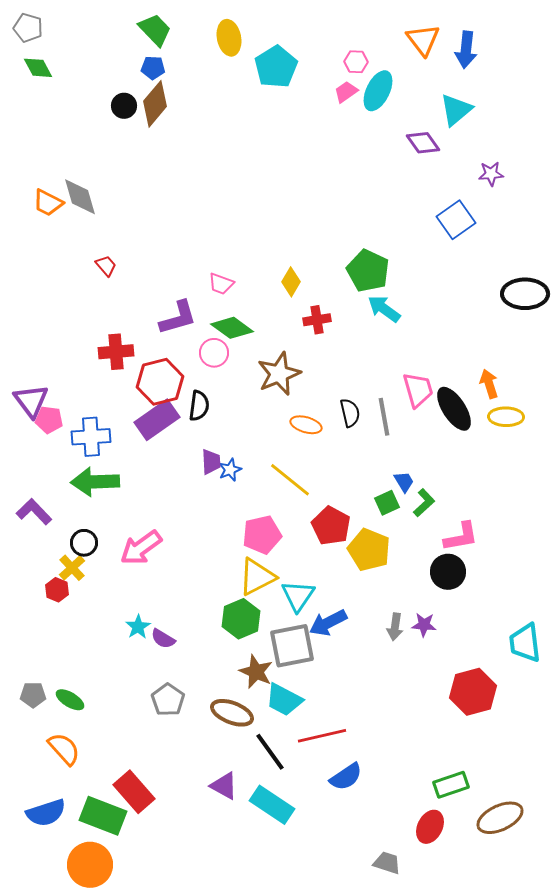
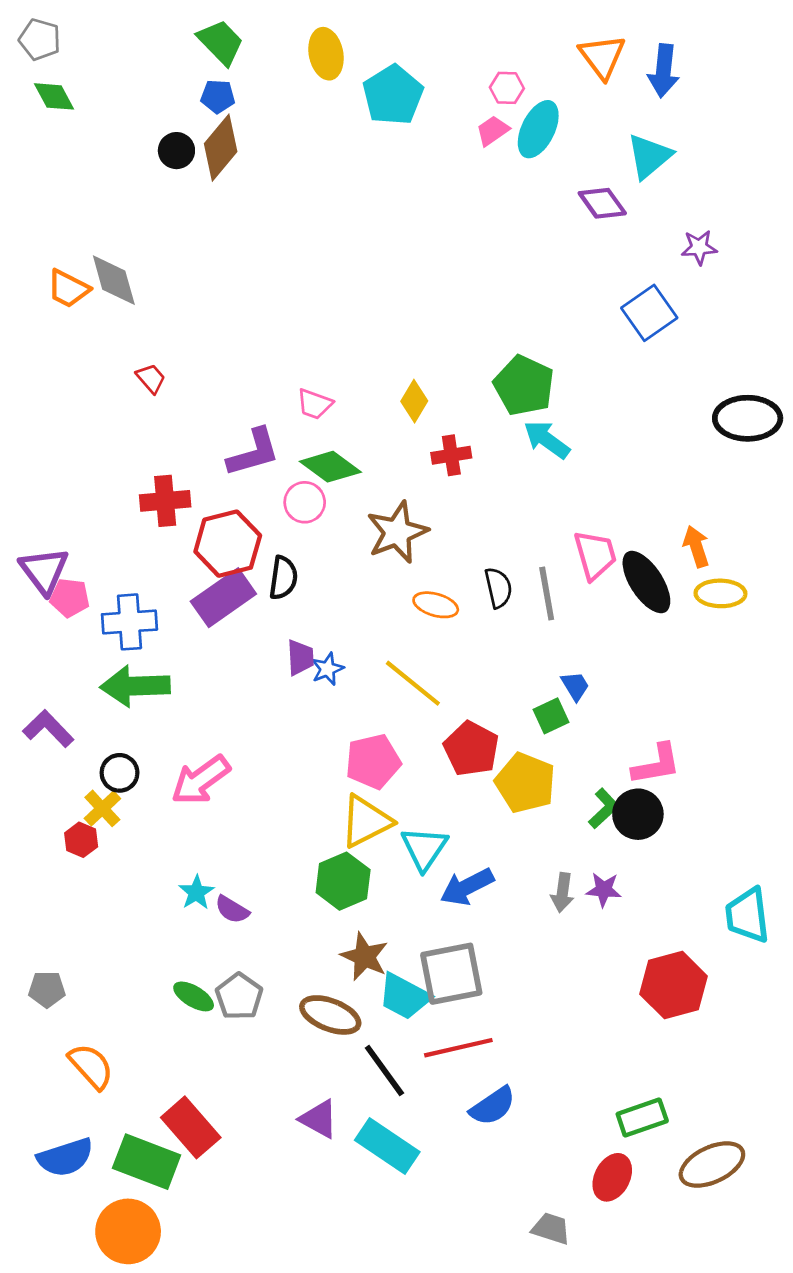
green L-shape: (424, 503) -> (604, 808), moved
gray square: (292, 646) -> (451, 974), moved
green ellipse: (70, 700) -> (194, 996), moved

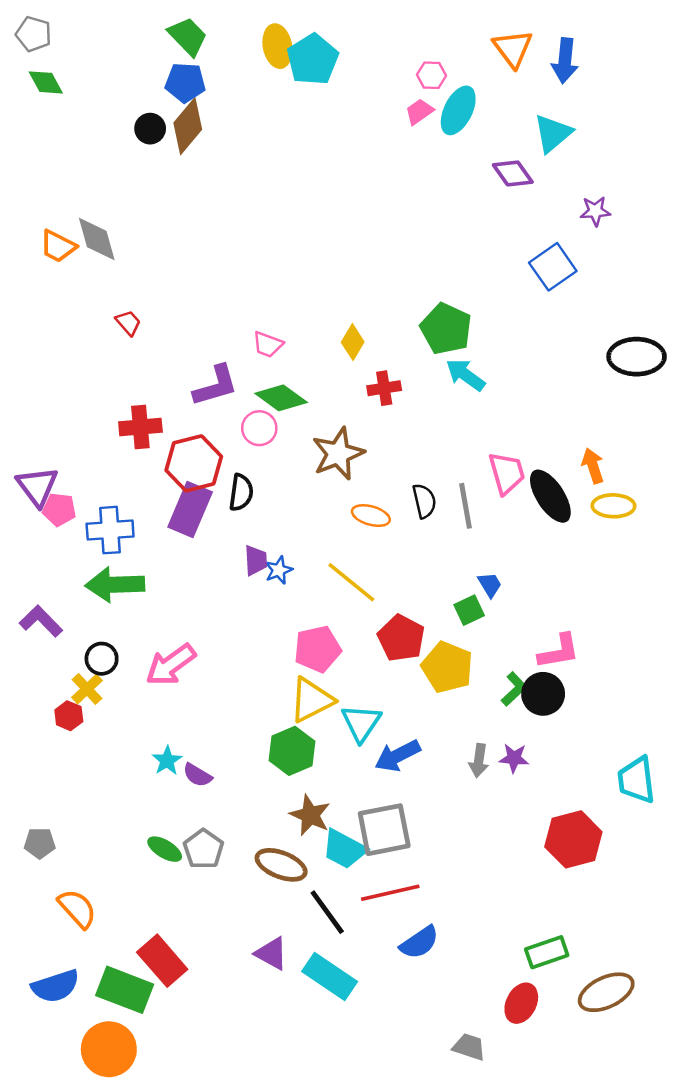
cyan pentagon: (393, 95) -> (313, 59), moved
blue pentagon: (218, 96) -> (185, 82), size x1.4
purple rectangle: (223, 598) -> (190, 509), turned -32

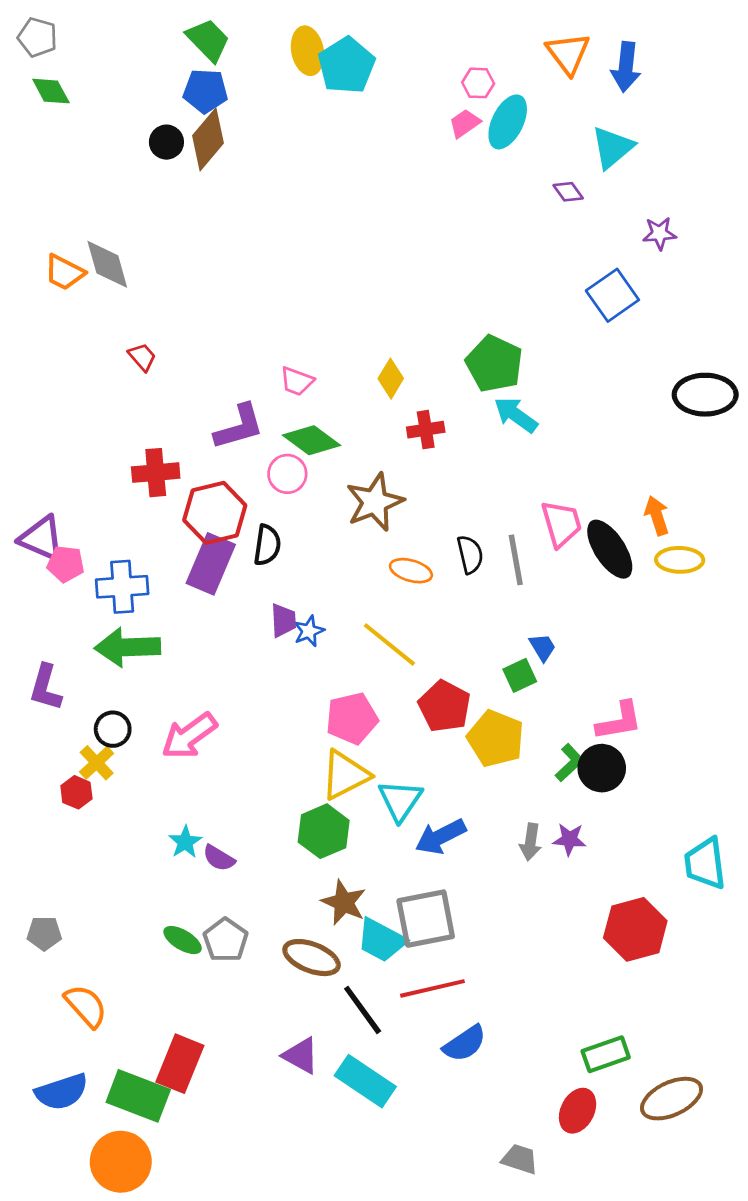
purple diamond: (513, 173) -> (568, 192), size x0.7
purple triangle: (37, 486) -> (42, 538), turned -30
purple L-shape: (41, 621) -> (46, 687), turned -120
red rectangle: (162, 961) -> (180, 1064), turned 63

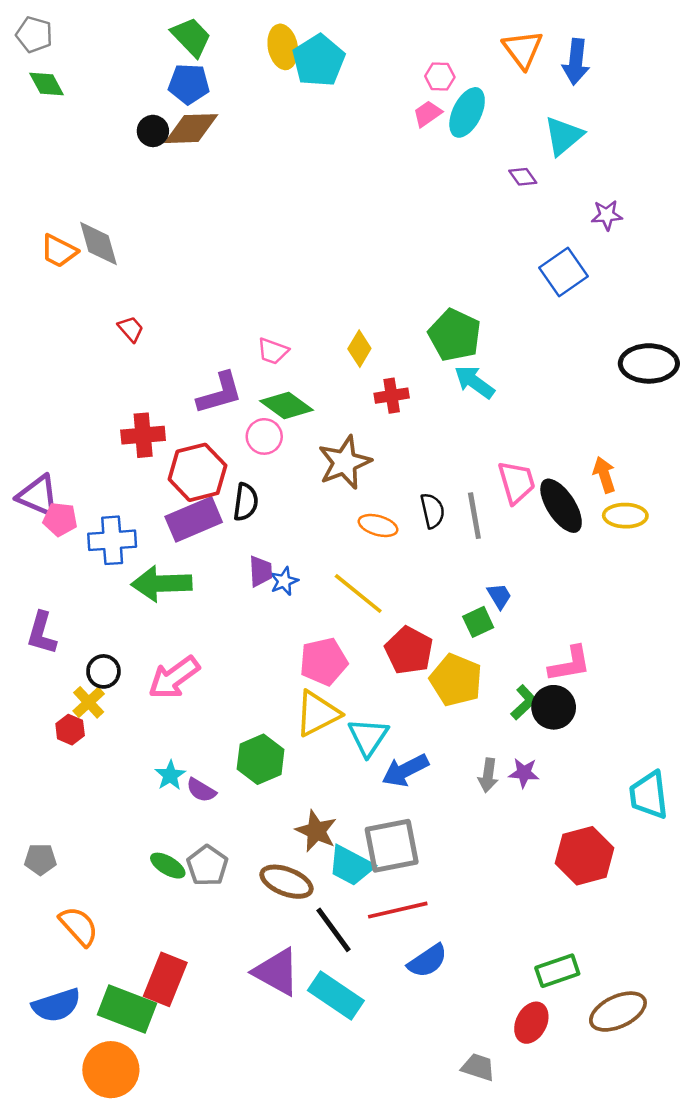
brown diamond: (208, 139) -> (191, 129), turned 48
purple rectangle: (211, 564) -> (194, 519), turned 44
green arrow: (127, 647) -> (162, 584), moved
green hexagon: (324, 831) -> (261, 759), moved
purple triangle: (301, 1056) -> (277, 972), size x1.4

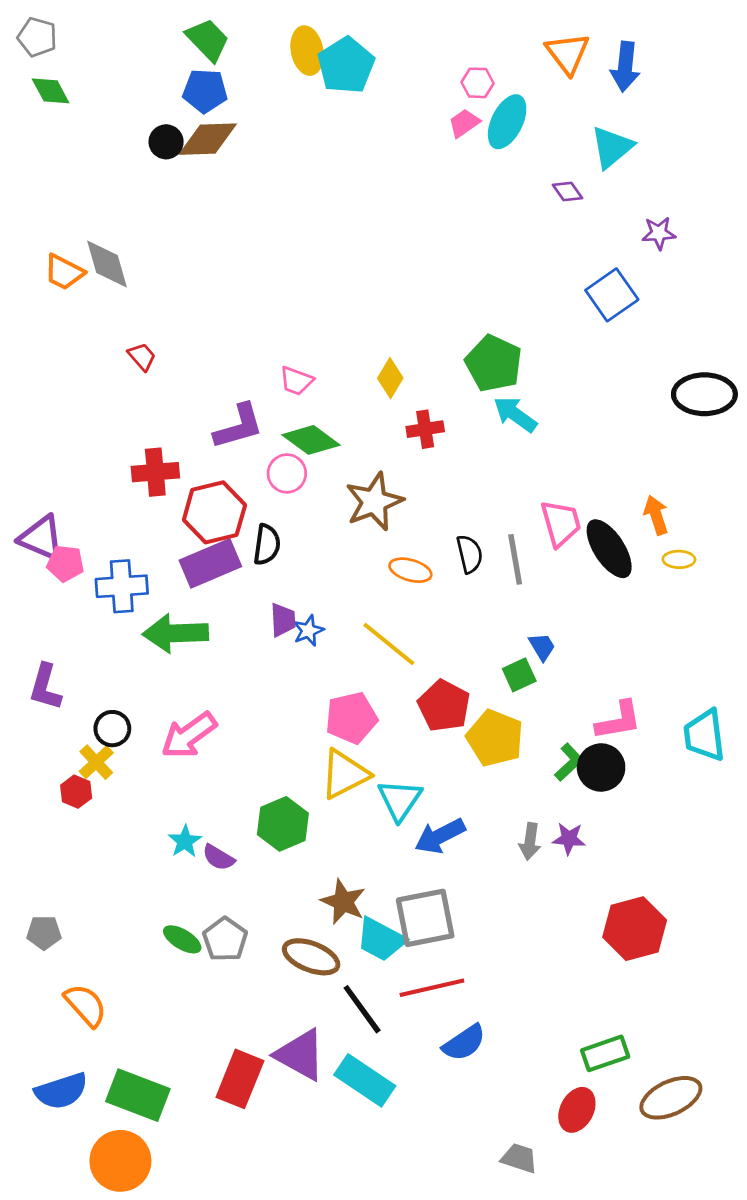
yellow ellipse: (625, 516) -> (679, 559), size x0.7
cyan trapezoid: (649, 795) -> (704, 735), moved
red rectangle: (165, 979) -> (240, 1079), moved

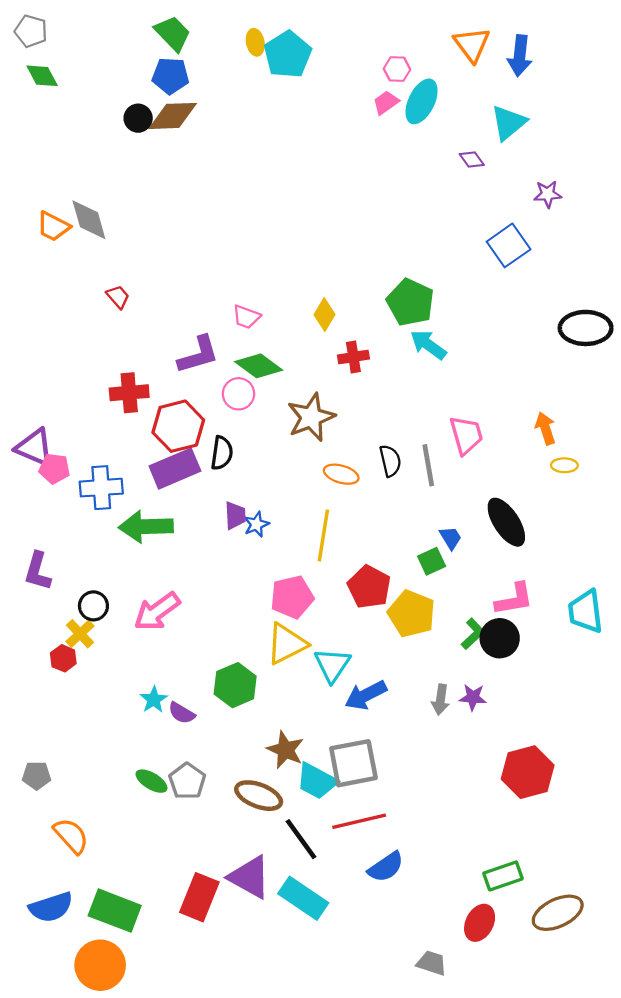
yellow ellipse: (307, 51) -> (255, 42), size x0.7
black ellipse: (609, 549) -> (506, 522), moved
yellow line: (389, 644) -> (323, 536), turned 60

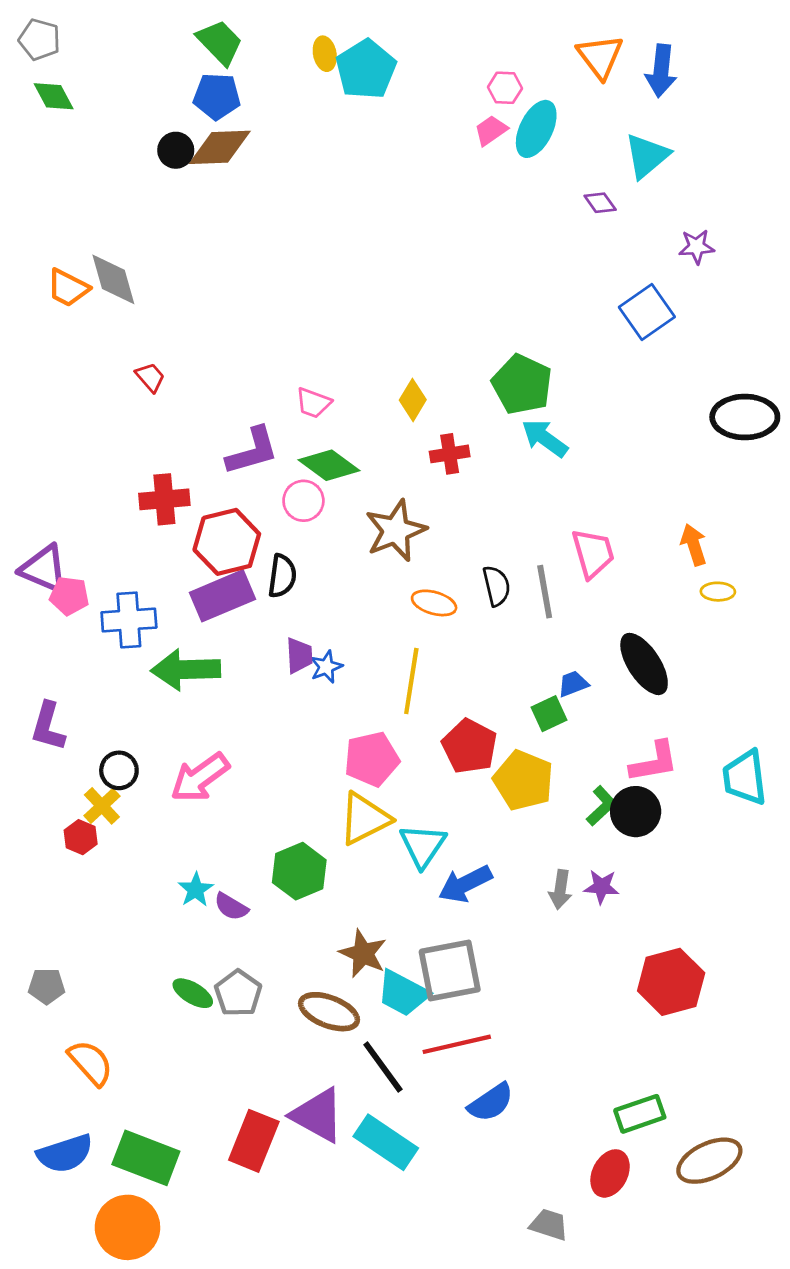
blue trapezoid: (451, 538) -> (573, 684), turned -80

